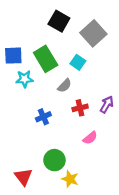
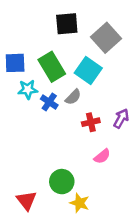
black square: (59, 21) -> (67, 24), turned -35
cyan square: (78, 62) -> (88, 70), size x1.5
blue cross: (43, 117) -> (49, 102), moved, turned -32

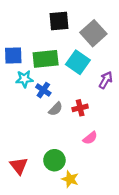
green rectangle: (52, 67) -> (46, 59), turned -65
gray semicircle: (73, 97) -> (56, 109), moved
purple arrow: (121, 118) -> (106, 80), moved
red triangle: (26, 200) -> (19, 166), moved

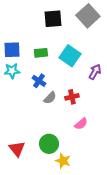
gray square: (93, 33) -> (88, 16), moved
green rectangle: (46, 59) -> (41, 53), size x0.6
cyan star: (24, 79) -> (12, 71), moved

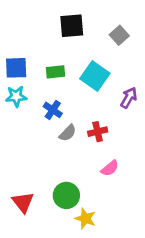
gray square: (88, 16) -> (119, 35), moved, size x0.6

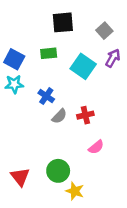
blue square: (16, 68) -> (14, 59), turned 30
green rectangle: (56, 72) -> (49, 53), moved
purple arrow: (129, 98) -> (113, 58), moved

